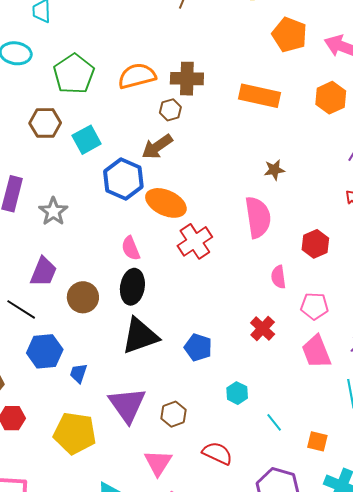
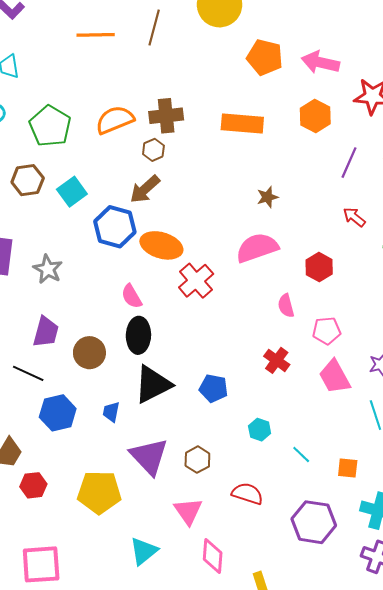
pink semicircle: (258, 217) -> (257, 248), turned -93
blue trapezoid: (78, 373) -> (111, 412), moved

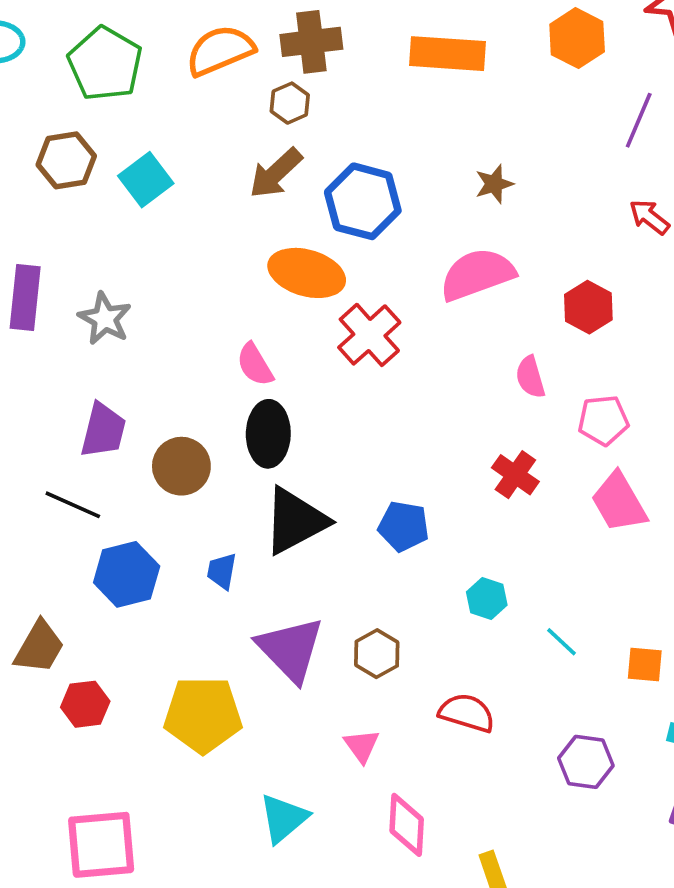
blue hexagon: (115, 227) -> (363, 201), moved
pink triangle: (188, 511) -> (362, 746), size x0.7
purple hexagon: (314, 522) -> (586, 762), size x0.7

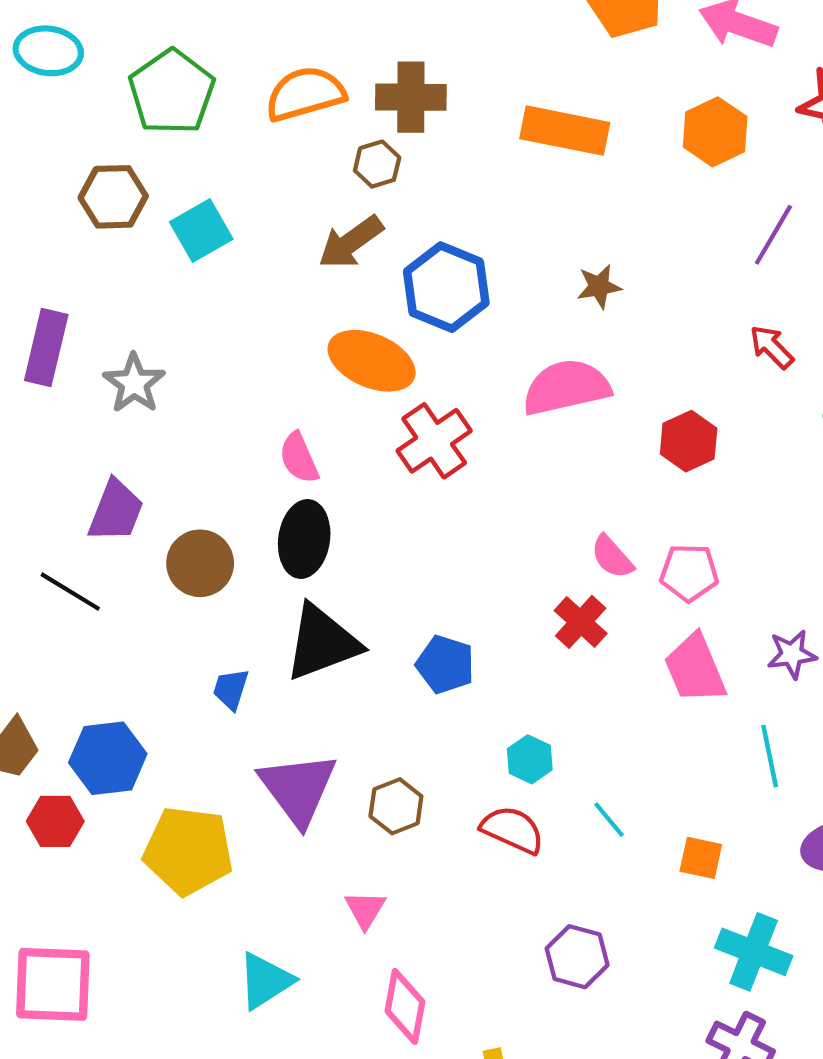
pink semicircle: (530, 377) -> (612, 557), moved, turned -33
blue hexagon: (127, 574) -> (108, 758), moved
red semicircle: (467, 713) -> (513, 830), moved
purple hexagon: (586, 762) -> (577, 957), moved

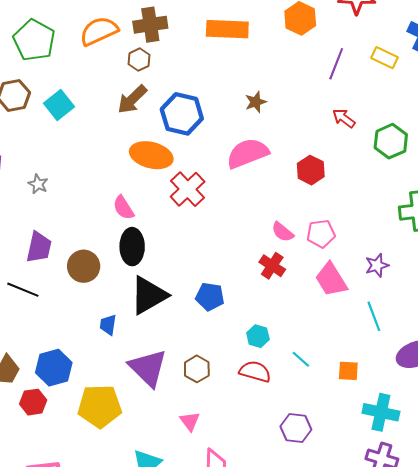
gray star: (134, 383) -> (38, 184), size x0.7

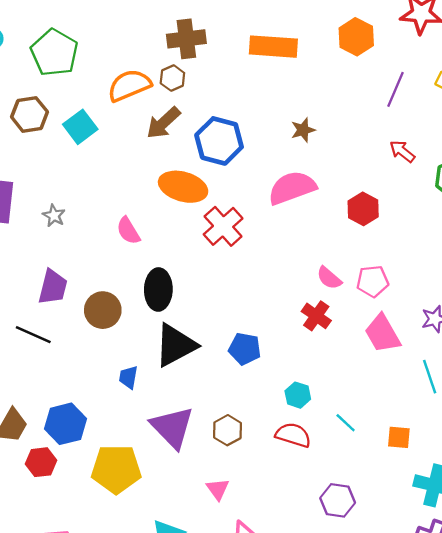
orange semicircle: (99, 31) -> (129, 85), moved
pink semicircle: (123, 208) -> (128, 231), moved

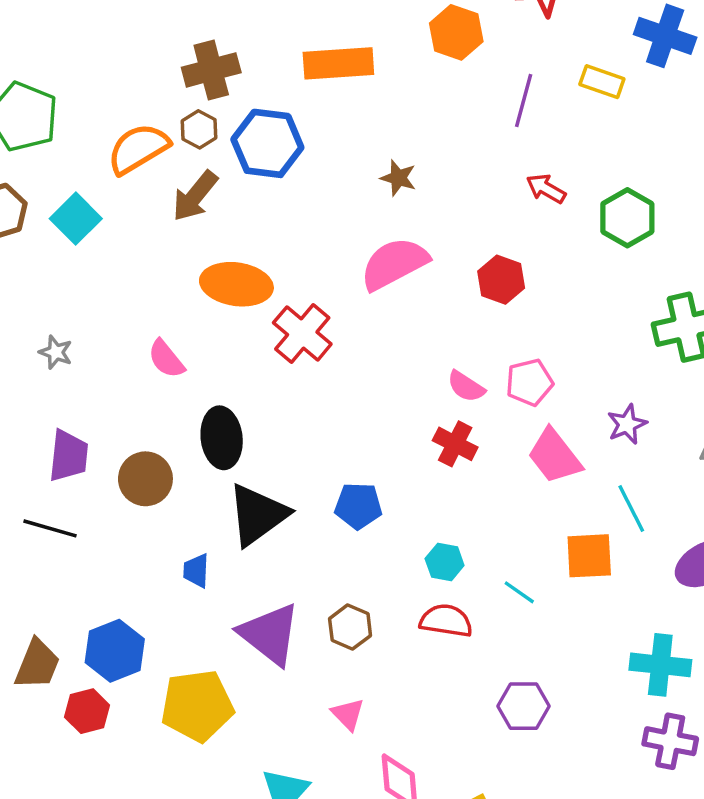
brown star: (303, 130) -> (398, 178), turned -30
blue hexagon: (219, 141) -> (267, 143), moved
orange square: (399, 437) -> (589, 556), moved, size x1.4

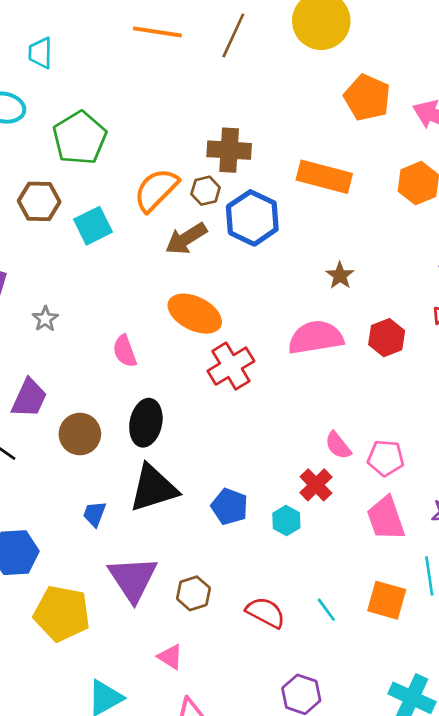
orange semicircle: (138, 149) -> (156, 190), turned -33
red hexagon: (501, 280) -> (387, 338), moved
cyan hexagon: (445, 562) -> (286, 521), moved
pink triangle: (348, 714) -> (170, 657), turned -32

